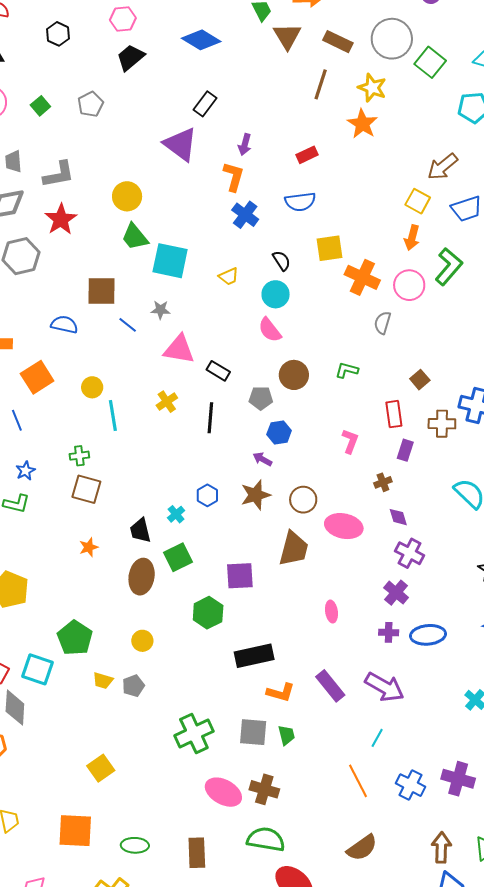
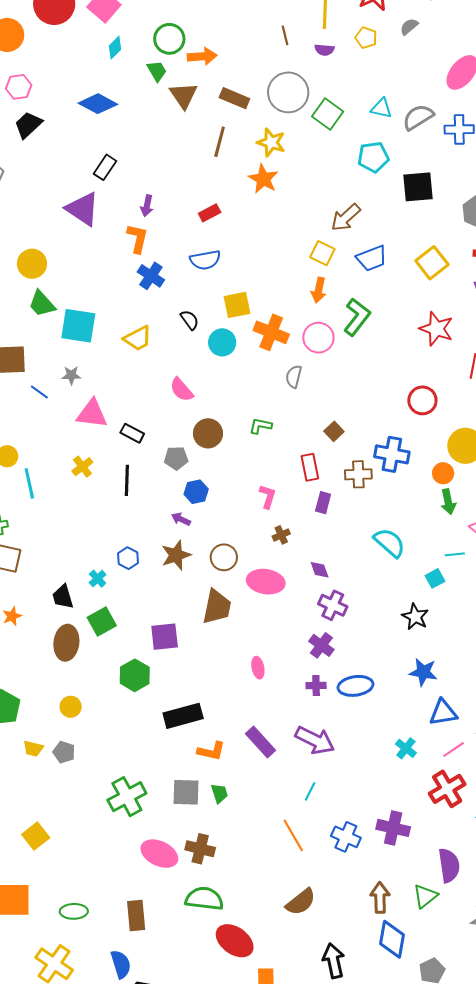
yellow trapezoid: (229, 276) -> (138, 338), size x1.4
cyan circle: (276, 294) -> (222, 342), moved
brown cross: (383, 482) -> (281, 535), moved
gray pentagon: (133, 686) -> (64, 752), turned -30

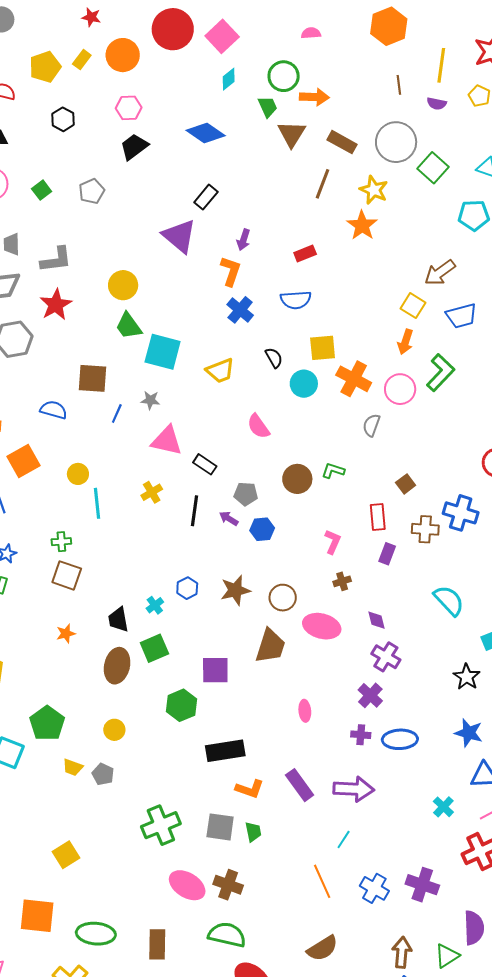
blue line: (39, 392) -> (117, 413), turned 72
brown circle: (208, 433) -> (297, 479), moved
purple arrow: (181, 519) -> (229, 518), moved
purple arrow: (315, 740) -> (354, 789), turned -30
green ellipse: (74, 911) -> (96, 934), size x1.4

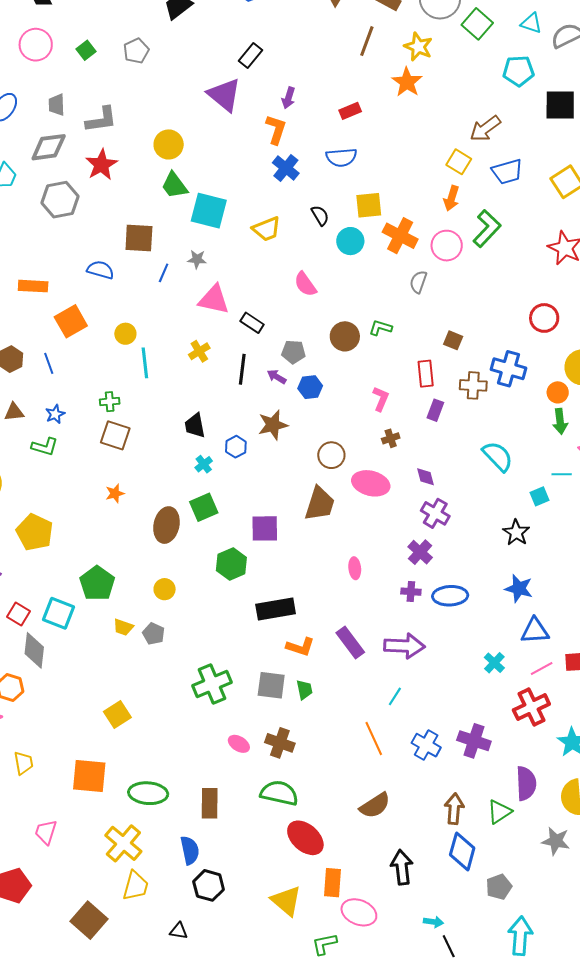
brown square: (406, 484) -> (453, 340), turned -30
brown star: (235, 590) -> (273, 425), moved
black trapezoid: (118, 620) -> (195, 426), moved
pink ellipse: (187, 885) -> (239, 744), size x0.6

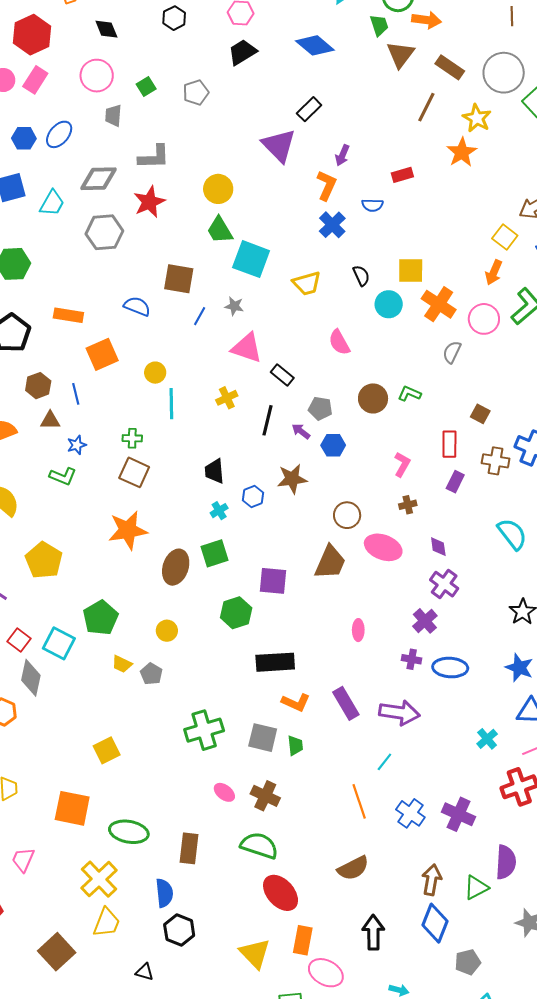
gray trapezoid: (57, 105) -> (113, 116), moved
blue semicircle: (341, 157) -> (372, 205), moved, size x0.7
brown triangle: (14, 412) -> (50, 420), moved
orange star: (115, 493) -> (128, 530), size x2.0

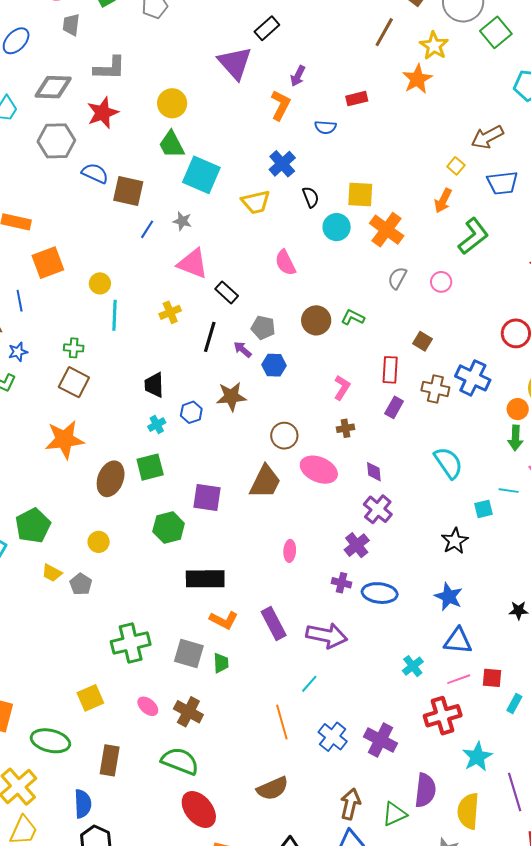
blue cross: (332, 225) -> (282, 164), moved
yellow square: (505, 237) -> (456, 166), size x0.7
blue semicircle: (137, 306) -> (95, 173), moved
pink circle: (484, 319) -> (441, 282), moved, size x0.7
yellow square: (107, 750) -> (90, 698), moved

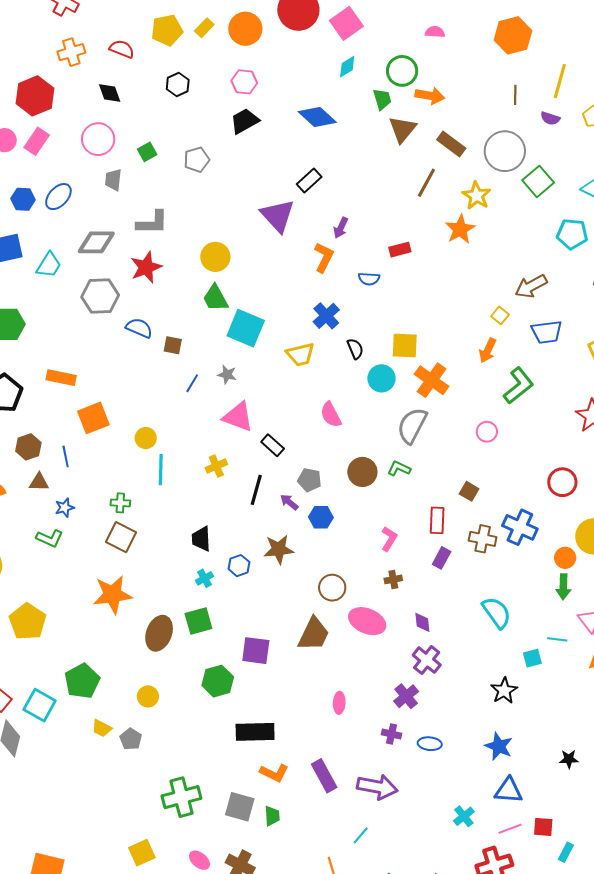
brown square: (128, 191) -> (173, 345), size x0.6
gray semicircle: (397, 278) -> (412, 426), moved, size x1.6
blue ellipse: (380, 593) -> (430, 744), size x0.7

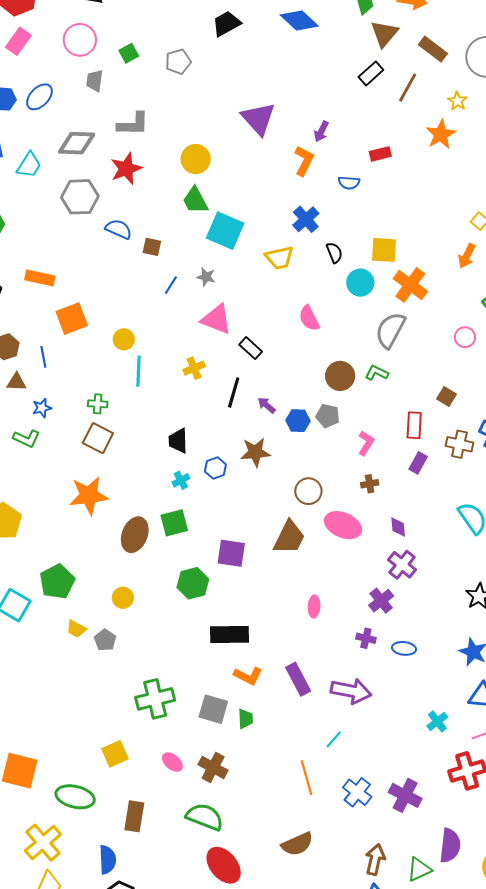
black rectangle: (309, 181) -> (371, 73), moved
yellow star: (476, 196) -> (457, 101), size x0.7
gray pentagon: (309, 480) -> (328, 416), moved

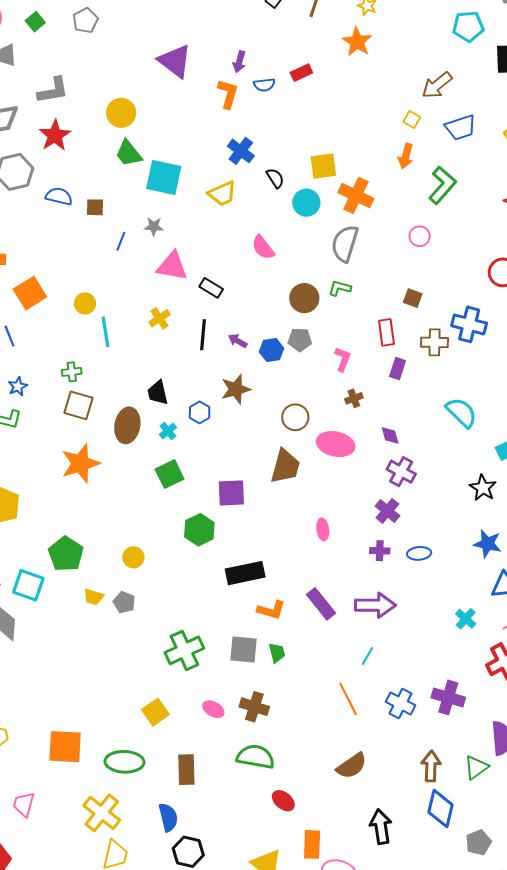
blue semicircle: (349, 183) -> (264, 85), moved
brown ellipse: (135, 535) -> (127, 425), moved
red ellipse: (224, 865) -> (283, 801), size x0.6

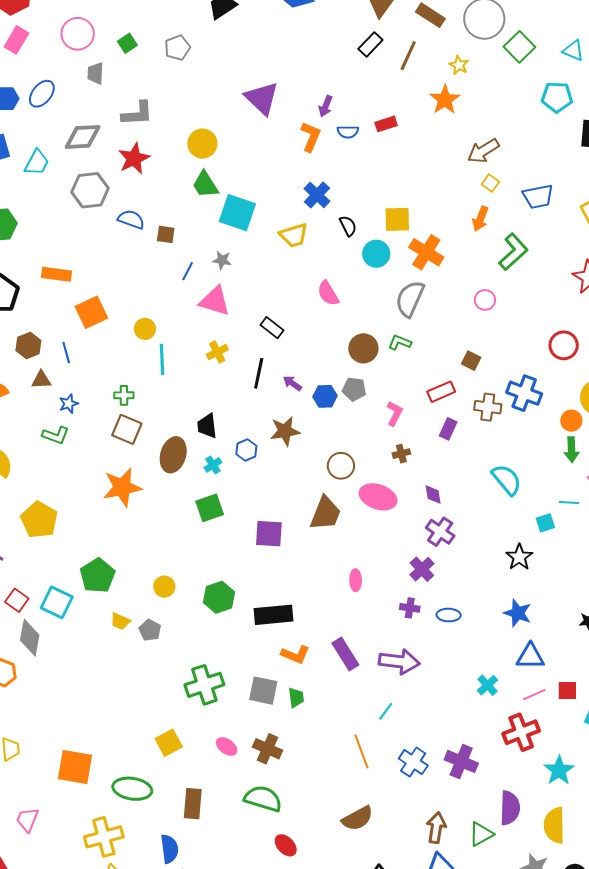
brown arrow: (437, 85) -> (483, 151), moved
pink triangle: (172, 266) -> (215, 301), moved
red rectangle: (386, 332) -> (441, 392), turned 68
green hexagon: (199, 530) -> (219, 597), moved
yellow cross: (102, 813) -> (104, 837), turned 30

